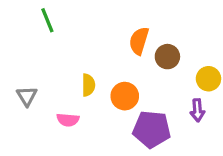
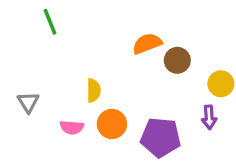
orange semicircle: (139, 41) -> (147, 44), turned 52
orange circle: (125, 96) -> (112, 124), moved

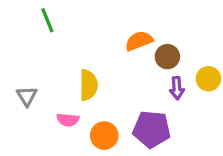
yellow semicircle: (94, 90) -> (88, 85), size x1.4
purple arrow: (209, 117) -> (177, 88), moved
orange circle: (112, 124) -> (104, 136), moved

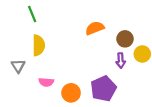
brown circle: (167, 57) -> (125, 39), moved
yellow semicircle: (88, 85) -> (39, 45), moved
purple pentagon: (152, 129) -> (103, 89), turned -30

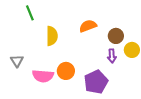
yellow semicircle: (39, 45) -> (52, 36), moved
pink semicircle: (46, 82) -> (43, 76), size x1.5
orange circle: (71, 93) -> (66, 71), moved

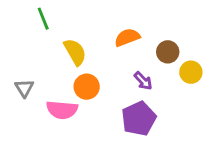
yellow semicircle: (52, 36) -> (75, 52), turned -30
purple arrow: (112, 56) -> (143, 81), moved, turned -40
orange circle: (66, 71) -> (87, 87), moved

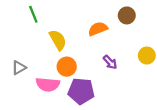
brown circle: (168, 52) -> (127, 15), moved
gray triangle: (24, 88) -> (19, 68), turned 32
purple pentagon: (139, 118) -> (81, 91), moved, turned 30

